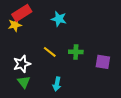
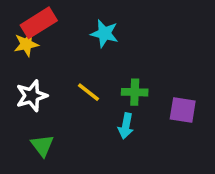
white star: (22, 64) -> (32, 96), moved
cyan arrow: (57, 84) -> (126, 126), moved

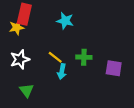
red rectangle: (39, 23) -> (24, 14), turned -45
cyan arrow: (126, 126) -> (62, 72), moved

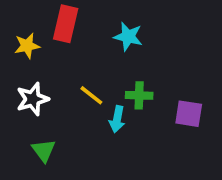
red rectangle: (24, 14) -> (66, 24), moved
cyan star: (65, 21) -> (128, 37), moved
cyan arrow: (62, 72) -> (117, 119), moved

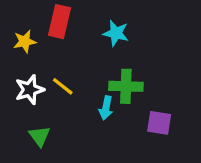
yellow line: (91, 95) -> (63, 86), moved
green cross: (139, 95) -> (126, 86), size x1.4
purple square: (189, 114) -> (159, 123), moved

